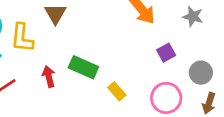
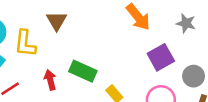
purple square: (166, 53) -> (161, 57), size x1.5

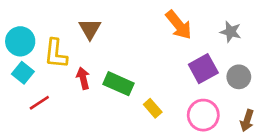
gray circle: (194, 76) -> (239, 77), moved
red arrow: (50, 80) -> (83, 78), moved

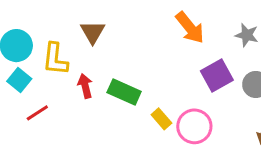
pink circle: (203, 115) -> (194, 126), moved

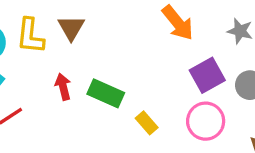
yellow L-shape: (55, 59) -> (30, 36), moved
pink circle: (194, 126) -> (206, 121), moved

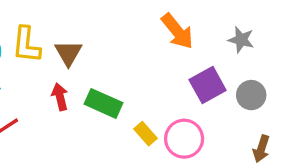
brown triangle: (71, 28) -> (68, 53), moved
pink circle: (206, 121) -> (184, 139), moved

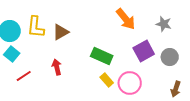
brown triangle: (68, 53) -> (61, 32), turned 30
red arrow: (60, 97) -> (57, 67), moved
green rectangle: (104, 103) -> (102, 56), moved

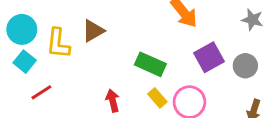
gray star: (164, 24) -> (252, 20), moved
yellow L-shape: (36, 27) -> (58, 43), moved
red arrow: (57, 67) -> (113, 101), moved

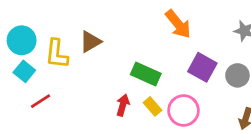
purple square: (209, 57) -> (202, 67), turned -32
red arrow: (113, 101) -> (123, 105), moved, turned 30

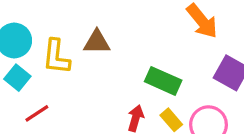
brown triangle: (90, 42) -> (97, 42), turned 30

